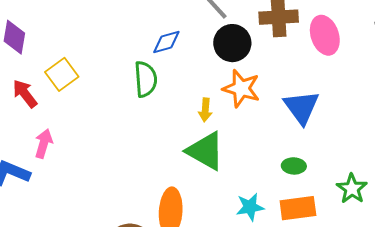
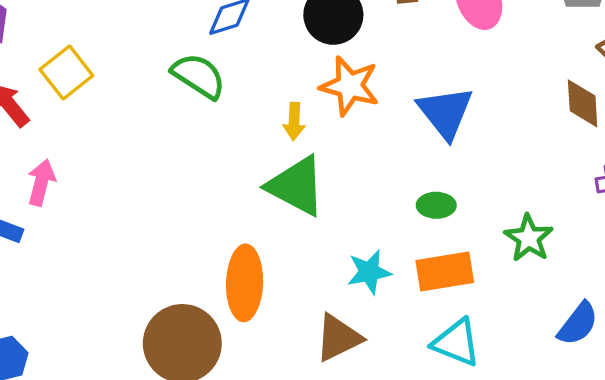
green semicircle: (146, 79) -> (199, 76), turned -51

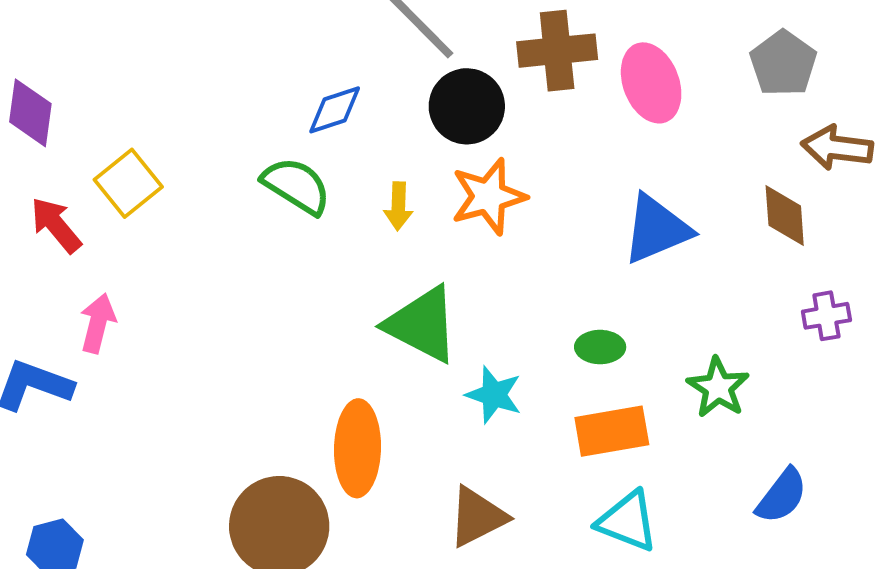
orange star: (350, 86) -> (489, 196), turned -30
blue triangle: (445, 112) -> (657, 229), moved, turned 46
yellow arrow: (294, 121) -> (398, 206), moved
cyan star: (369, 272) -> (494, 395), moved, turned 30

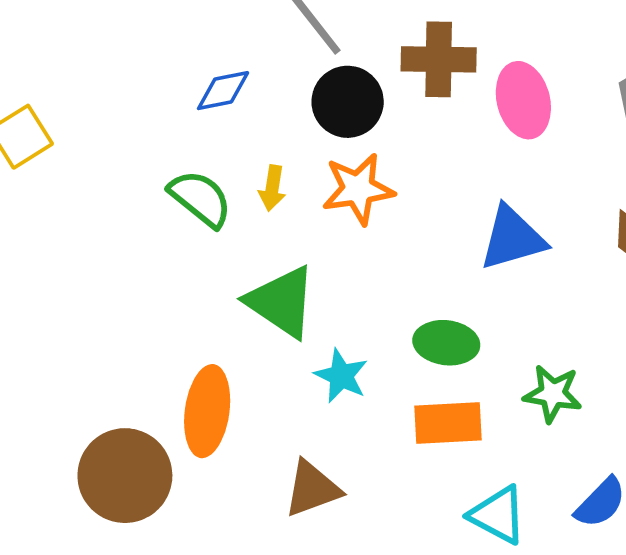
green semicircle: (296, 186) -> (200, 198), moved
green ellipse: (600, 347) -> (446, 343), size x1.4
green star: (718, 387) -> (553, 394), turned -30
cyan triangle: (628, 521) -> (498, 515), moved

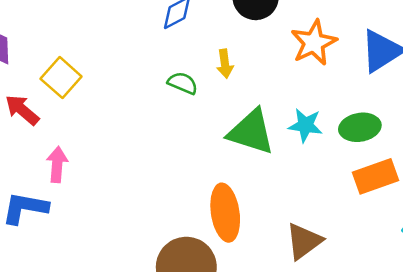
orange star: (358, 189) -> (314, 43), moved
green semicircle: (200, 198) -> (183, 83), size x0.7
cyan star: (341, 376) -> (305, 125), moved

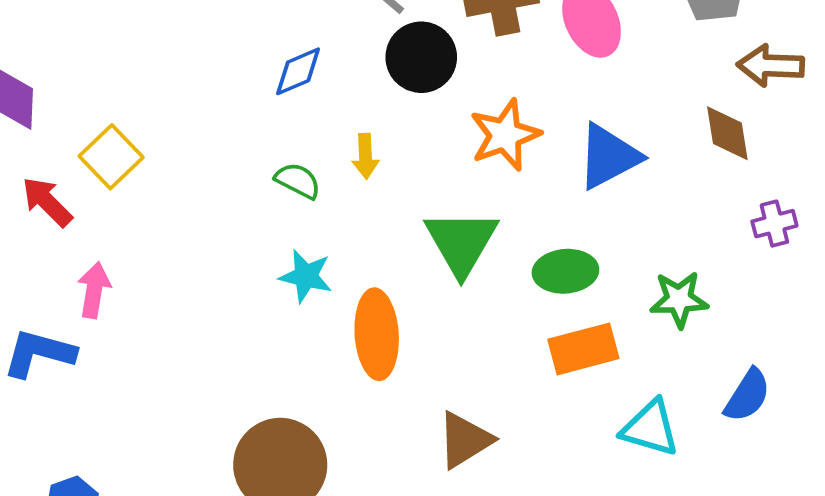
cyan star: (305, 125) -> (306, 276), moved
green triangle: (251, 132) -> (461, 242), moved, turned 38
orange ellipse: (225, 213) -> (377, 334), moved

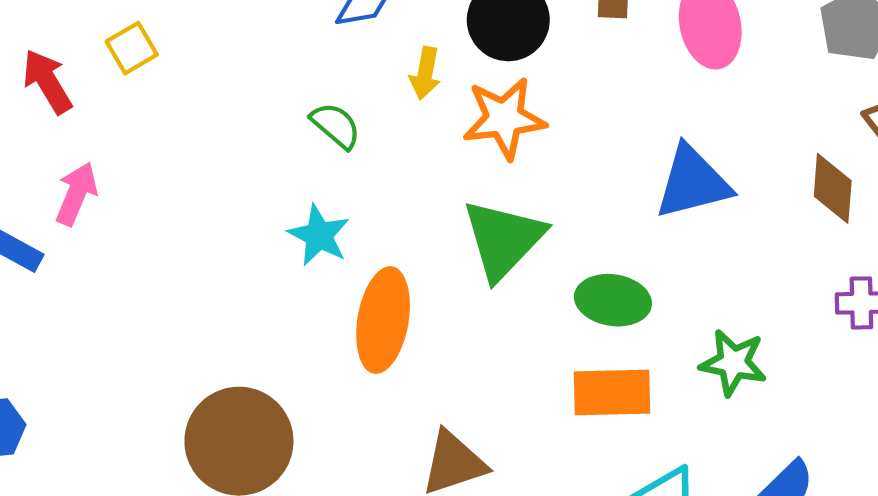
orange star: (505, 135) -> (504, 118), moved
yellow arrow: (365, 156) -> (425, 73), moved
yellow square: (111, 157) -> (132, 48), size x0.7

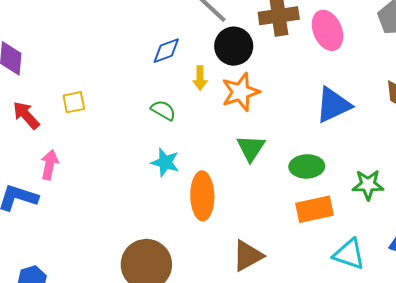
yellow square: (132, 48) -> (74, 102), moved, turned 30
green triangle: (503, 239) -> (251, 148), size x0.7

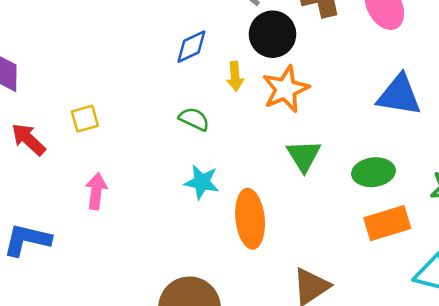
blue triangle: (333, 105) -> (399, 95), turned 39
pink arrow: (49, 165) -> (96, 191), moved

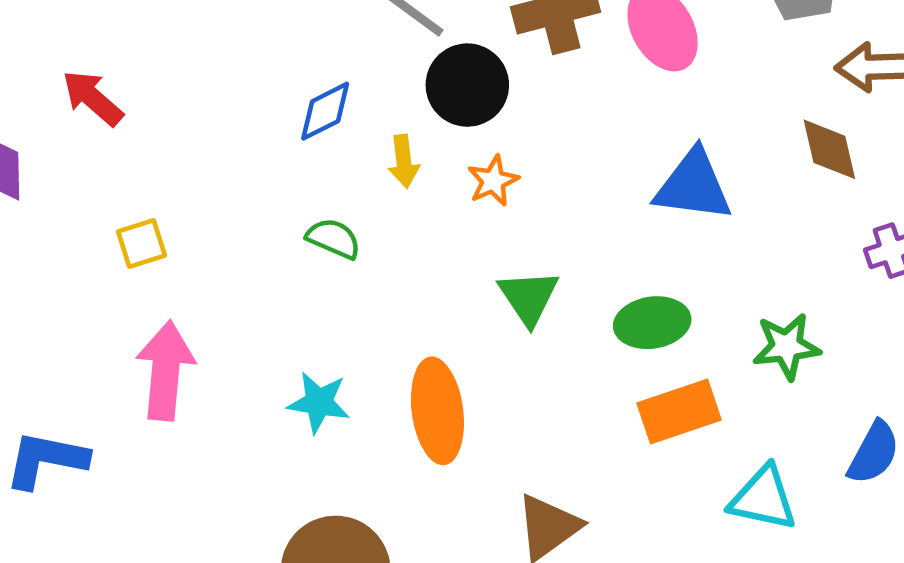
orange star: (286, 89) -> (493, 181), size x0.6
red arrow: (28, 139) -> (93, 98), moved
cyan star: (202, 182) -> (319, 402), moved
pink arrow: (96, 191) -> (165, 371), size x1.5

